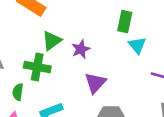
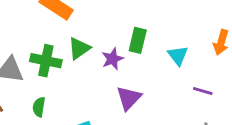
green rectangle: (125, 22) -> (138, 40), moved
green cross: (37, 67) -> (46, 61), moved

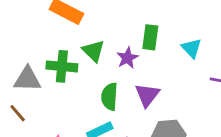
green triangle: (79, 48) -> (93, 51), turned -35
green semicircle: (39, 107) -> (109, 97), moved, size x1.4

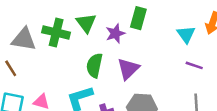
cyan triangle: (191, 48) -> (186, 34), moved

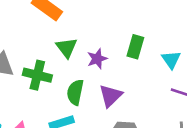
green rectangle: (138, 18) -> (135, 47), moved
green cross: (56, 32) -> (37, 75), moved

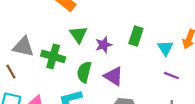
purple triangle: (111, 96) -> (114, 76), turned -45

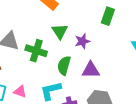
green rectangle: (136, 36) -> (108, 16), moved
purple triangle: (114, 76) -> (91, 70), turned -36

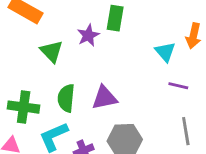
purple star: (82, 41) -> (88, 35), moved
green cross: (36, 51) -> (24, 107), moved

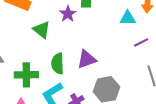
cyan triangle: (165, 52) -> (128, 18), turned -42
purple line: (178, 86) -> (141, 42), turned -32

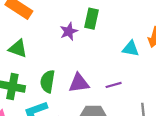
green triangle: (42, 30) -> (18, 48), moved, turned -30
purple line: (141, 42) -> (114, 85), moved

